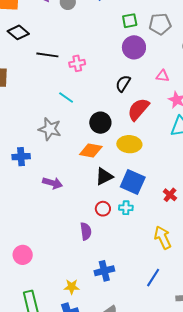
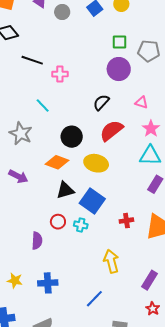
purple arrow: (52, 183) -> (18, 176), moved
red cross: (170, 195) -> (126, 221), turned 32
yellow star: (72, 287) -> (15, 281), moved

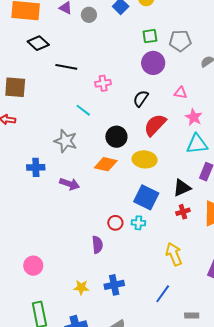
pink cross: (60, 74) -> (103, 83), moved
black triangle: (65, 190) -> (182, 188), moved

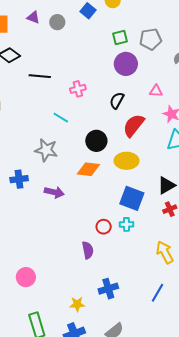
yellow star: (81, 287) -> (77, 304), moved

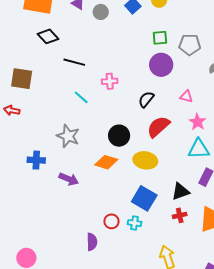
cyan line: (61, 118) -> (81, 97), moved

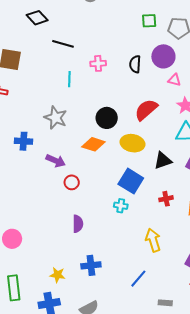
purple circle: (161, 65) -> (163, 56), moved
cyan line: (81, 97) -> (69, 79), turned 49
black semicircle: (146, 99) -> (135, 64), moved, turned -36
black triangle: (180, 191) -> (163, 161), moved
red circle: (111, 221) -> (72, 182), moved

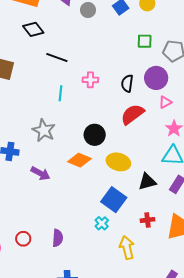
pink triangle: (174, 80) -> (165, 102), turned -48
red semicircle: (146, 110) -> (132, 114), moved
red circle: (72, 182) -> (23, 239), moved
cyan cross: (121, 206) -> (102, 223), turned 32
yellow arrow: (153, 240) -> (127, 248), moved

